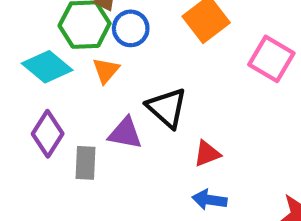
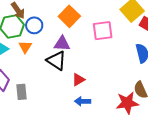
pink square: (271, 59) -> (103, 31), turned -30
purple triangle: (125, 133) -> (62, 44), moved

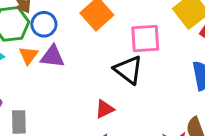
purple triangle: (62, 44) -> (52, 56), moved
black triangle: (56, 61) -> (128, 70), moved

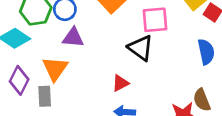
orange triangle: (28, 55) -> (55, 69), moved, size x1.5

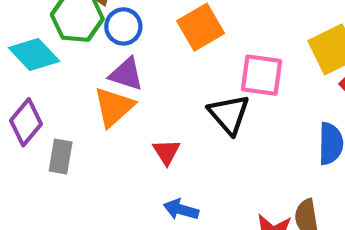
orange triangle: (55, 69) -> (114, 107), moved
red triangle: (120, 83) -> (166, 152), moved, turned -48

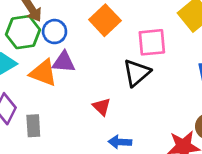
orange triangle: (114, 107) -> (43, 73), moved, turned -44
black triangle: (229, 114) -> (137, 73), turned 44

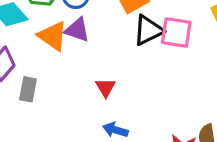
black triangle: (137, 73) -> (148, 30), moved

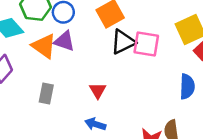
red triangle: (106, 87) -> (98, 90), moved
gray rectangle: (28, 89) -> (46, 93), moved

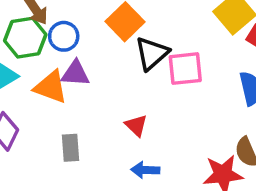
pink square: (146, 44) -> (185, 69), moved

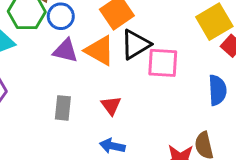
orange triangle: (51, 87) -> (100, 51), moved
gray rectangle: (71, 148) -> (63, 108), moved

